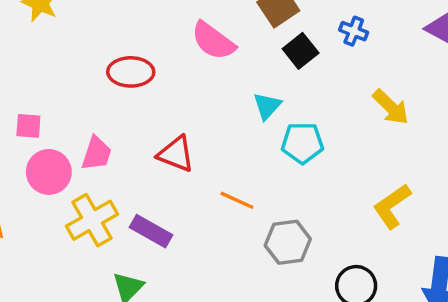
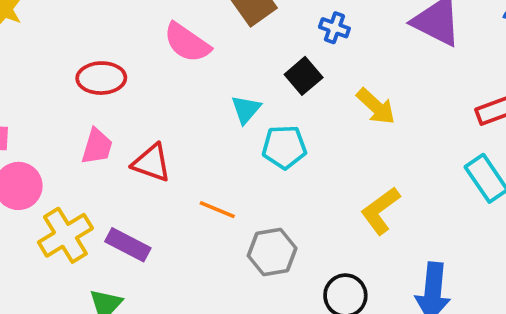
black square: (301, 51) -> (304, 76), moved
pink trapezoid: (97, 153) -> (97, 146), moved

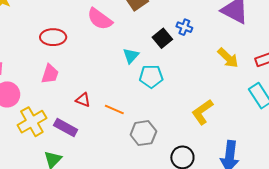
blue cross: (334, 28) -> (184, 27), moved
yellow arrow: (376, 106) -> (228, 58), moved
red triangle: (152, 163) -> (83, 100), moved, size x0.7

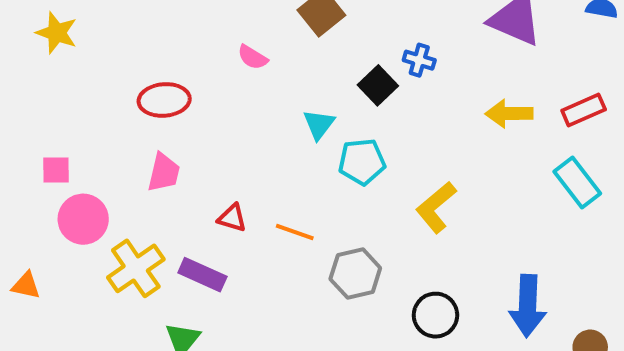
pink semicircle: (100, 19) -> (253, 57), size x0.6
yellow arrow: (228, 58) -> (509, 114), turned 140
yellow L-shape: (202, 112) -> (436, 207), moved

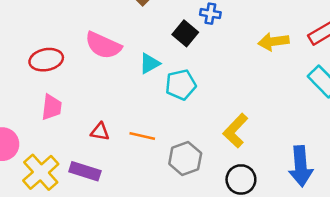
pink semicircle: (253, 57) -> (103, 45), moved, size x1.8
cyan triangle: (319, 124) -> (150, 63), turned 30
yellow L-shape: (436, 207) -> (235, 131), moved

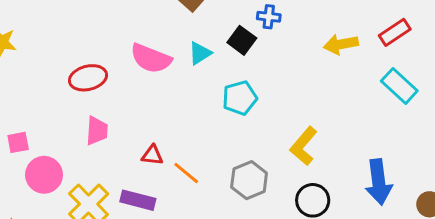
cyan triangle: (150, 63) -> (200, 53), moved
orange line: (142, 136) -> (186, 173), moved, turned 30

